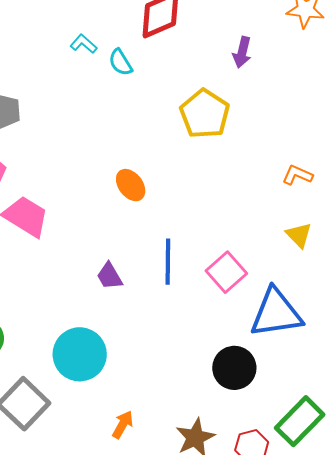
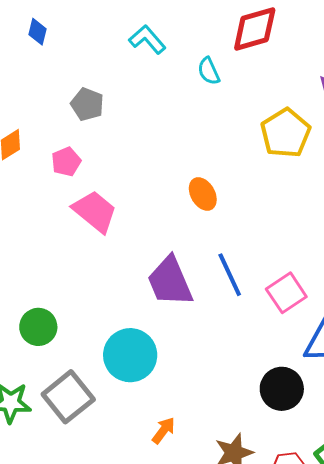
cyan L-shape: (84, 44) -> (147, 39), moved, size x1.4
blue line: (168, 262) -> (230, 275), turned -33
purple trapezoid: (109, 276) -> (170, 281), size x1.8

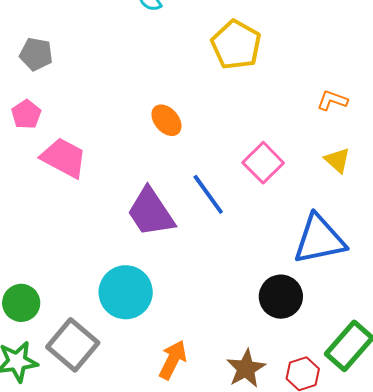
pink square: (286, 293) -> (263, 163), moved
green circle: (38, 327) -> (21, 303), moved
orange arrow: (164, 430) -> (173, 360), size x1.4

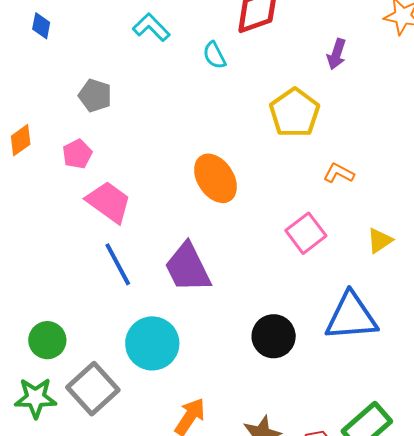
orange L-shape: (332, 100) -> (339, 173), moved
orange ellipse: (166, 120) -> (215, 178), size x1.5
yellow triangle: (337, 160) -> (380, 241), turned 36
blue line: (208, 194) -> (118, 264), moved
black circle: (281, 297) -> (274, 336), moved

